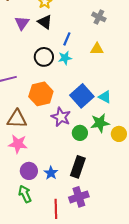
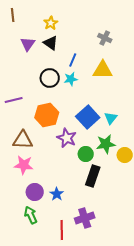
yellow triangle: (97, 49) -> (103, 70), size x1.5
cyan triangle: (105, 97) -> (111, 118), turned 40
black rectangle: (78, 167) -> (93, 176), moved

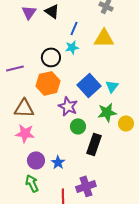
black circle: (50, 78) -> (51, 57), moved
green circle: (86, 154) -> (78, 126), moved

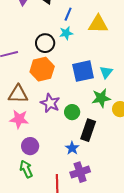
blue square: (89, 85) -> (83, 71), turned 30
purple star: (68, 106) -> (50, 103), moved
blue star: (58, 162) -> (72, 148), moved

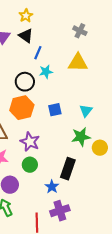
blue line: (68, 14) -> (38, 53), moved
blue square: (83, 71) -> (55, 110), moved, size x0.6
green circle: (72, 112) -> (30, 165), moved

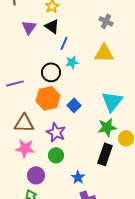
blue square: (55, 110) -> (74, 105), moved, turned -32
cyan triangle: (86, 111) -> (112, 101), size x1.6
black rectangle: (68, 169) -> (105, 154), moved

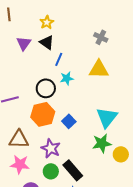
black rectangle: (105, 154) -> (73, 170), moved, turned -60

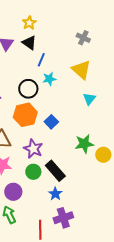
yellow triangle: (99, 69) -> (81, 70), turned 40
cyan triangle: (107, 117) -> (89, 99), moved, size x0.6

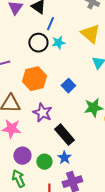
black circle: (28, 89) -> (38, 43), moved
blue square: (51, 122) -> (68, 86), moved
green circle: (33, 172) -> (44, 162), moved

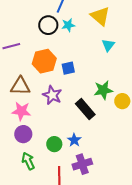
blue square: (68, 86) -> (68, 68), moved, turned 32
black rectangle: (64, 135) -> (85, 109), moved
purple circle: (22, 156) -> (23, 134), moved

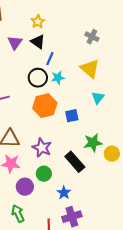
orange hexagon: (44, 61) -> (45, 106), moved
blue square: (68, 68) -> (72, 116), moved
purple circle: (23, 134) -> (25, 187), moved
green circle: (54, 144) -> (44, 174), moved

